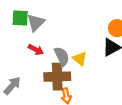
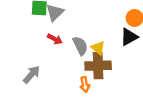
brown cross: (57, 77) -> (98, 66), moved

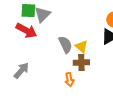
red arrow: (55, 39) -> (26, 31), moved, size x1.5
brown cross: (98, 66) -> (81, 63), size x0.7

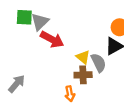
red arrow: (26, 31) -> (52, 39), moved
gray semicircle: (65, 45) -> (99, 63), moved

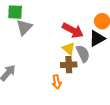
gray triangle: (40, 22) -> (24, 27), moved
red arrow: (52, 39) -> (73, 30), moved

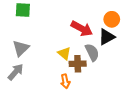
gray triangle: (24, 27) -> (21, 48), moved
yellow triangle: (69, 49) -> (64, 53), moved

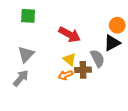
red arrow: (82, 29) -> (70, 35), moved
orange arrow: (65, 81) -> (65, 75), moved, turned 80

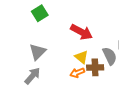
green square: (28, 16) -> (40, 13), turned -35

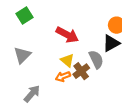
brown cross: (95, 67) -> (81, 71), turned -35
gray arrow: (32, 76) -> (32, 94), moved

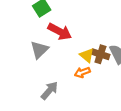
red arrow: (67, 35) -> (60, 32), moved
brown cross: (81, 71) -> (100, 54), moved, turned -35

